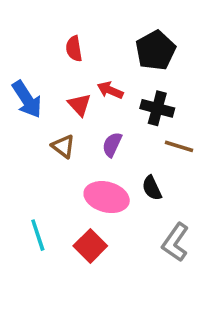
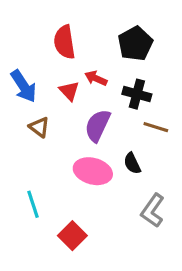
red semicircle: (74, 49) -> (64, 42), size x1.5
purple semicircle: (112, 145) -> (98, 126), size x1.5
brown triangle: (63, 146) -> (39, 127), moved
red square: (90, 246) -> (72, 236), moved

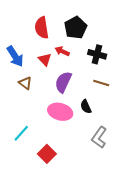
black pentagon: (135, 44) -> (76, 28), moved
black cross: (137, 94) -> (97, 54), moved
cyan line: (33, 204) -> (21, 133), turned 60

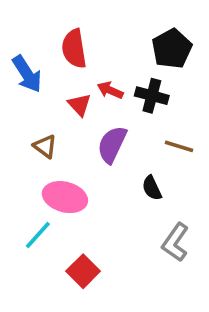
black pentagon: (76, 28) -> (172, 49), moved
black cross: (97, 54) -> (152, 96), moved
blue arrow: (15, 56) -> (27, 74), moved
pink ellipse: (60, 112) -> (65, 197), moved

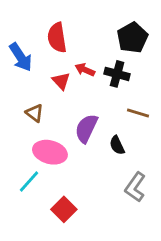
purple semicircle: (112, 145) -> (86, 128), moved

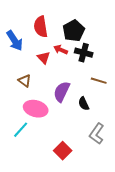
black pentagon: (132, 38) -> (74, 31), moved
red square: (64, 209) -> (63, 151), moved

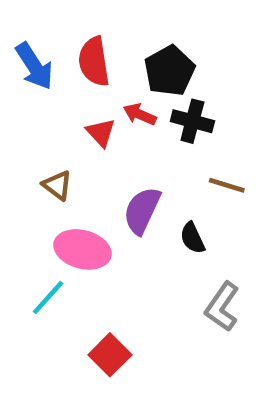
blue arrow: (15, 41) -> (34, 66), moved
red square: (63, 151) -> (110, 355), moved

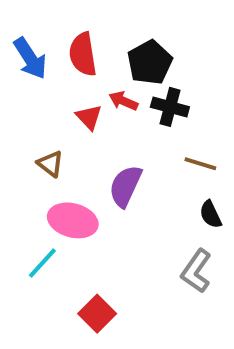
black semicircle: (192, 238) -> (211, 214), moved

